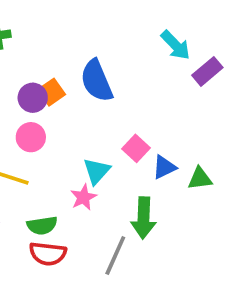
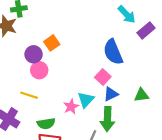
blue semicircle: (97, 81) -> (113, 52), moved
purple circle: (33, 98) -> (34, 54), moved
blue triangle: (164, 167) -> (111, 94), moved
cyan triangle: (97, 171) -> (86, 100), moved

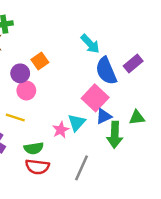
cyan arrow: (127, 15) -> (90, 44), moved
purple rectangle: (146, 30) -> (133, 63), moved
pink square: (103, 77) -> (95, 98), size x1.5
green arrow: (107, 119) -> (115, 135), moved

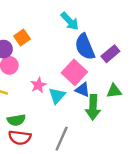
purple rectangle: (133, 63) -> (110, 54), moved
blue triangle: (104, 116) -> (83, 90), turned 49
pink star: (61, 130) -> (38, 85), moved

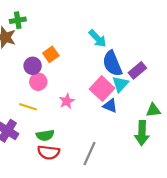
green triangle: (114, 91) -> (153, 110), moved
cyan triangle: (57, 96) -> (120, 84), moved
green arrow: (93, 107) -> (142, 133), moved

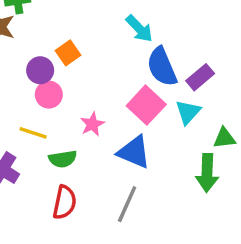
cyan triangle: (120, 84) -> (188, 112), moved
blue triangle: (110, 106) -> (134, 152), moved, size x1.5
green semicircle: (45, 135) -> (63, 159), moved
red semicircle: (49, 152) -> (64, 202), turned -85

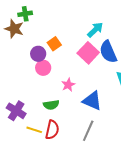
cyan arrow: (139, 29) -> (95, 30), turned -90
pink square: (146, 105) -> (88, 53), moved
yellow line: (33, 133) -> (34, 130), moved

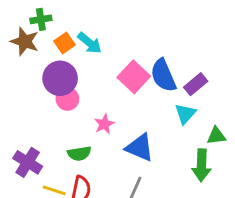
cyan arrow: (95, 30) -> (90, 43), moved, turned 84
orange square: (54, 44) -> (64, 43), moved
purple circle: (38, 54) -> (60, 78), size x1.5

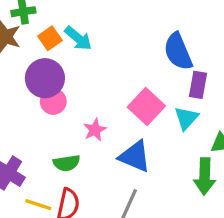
blue semicircle: (163, 75) -> (178, 52), moved
pink square: (134, 77) -> (146, 106), moved
purple rectangle: (196, 84) -> (198, 85), turned -40

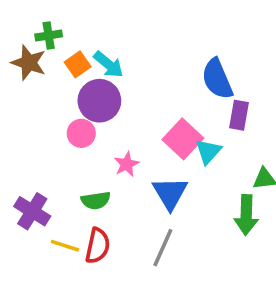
purple circle: (45, 78) -> (99, 101), moved
cyan triangle: (186, 118) -> (208, 151), moved
blue triangle: (135, 156) -> (170, 193), turned 36

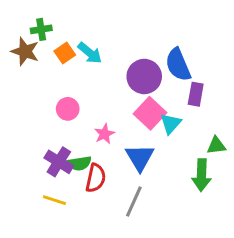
purple circle: (99, 101) -> (144, 76), moved
purple cross: (32, 211) -> (59, 162), moved
red semicircle: (98, 246) -> (96, 178), moved

